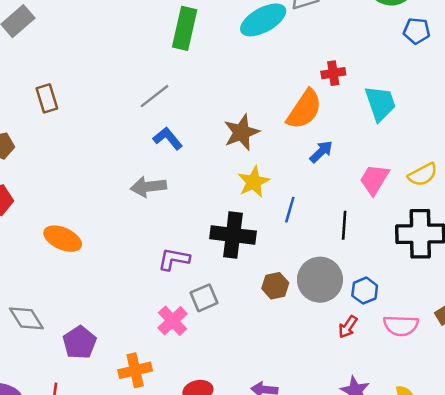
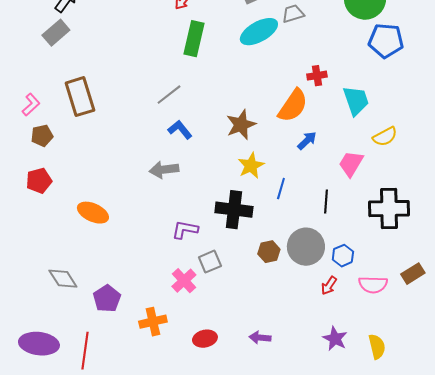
blue pentagon: (417, 31) -> (386, 41), size x1.6
brown rectangle: (47, 98) -> (80, 97), size x1.6
yellow semicircle: (423, 175) -> (385, 137), moved

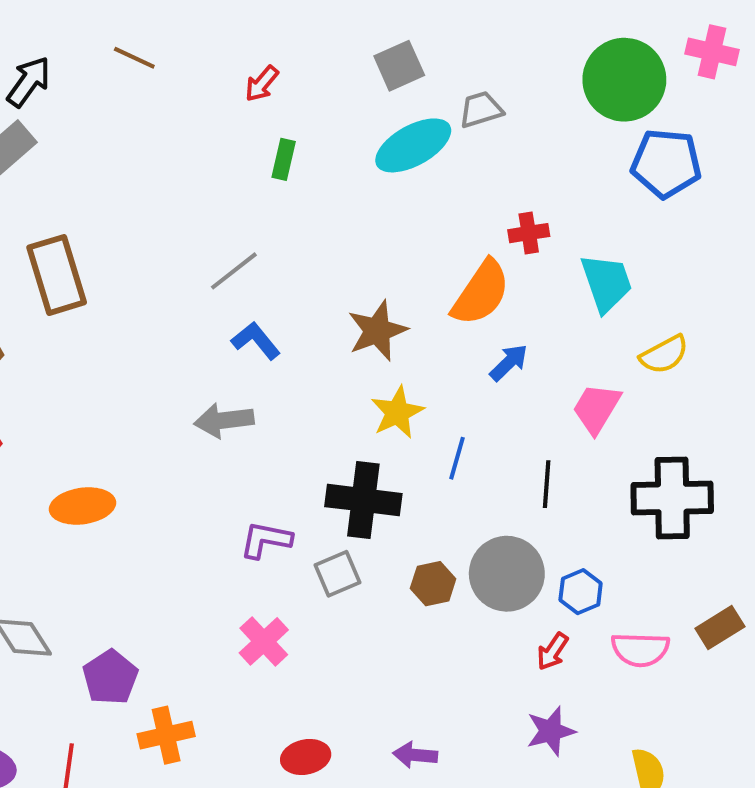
green rectangle: (194, 39) -> (284, 159), size x0.6
orange ellipse: (93, 213) -> (82, 506), turned -32
gray square: (210, 262) -> (337, 574), moved
orange cross: (153, 322) -> (166, 735), moved
purple star: (335, 339) -> (551, 731), moved, turned 30

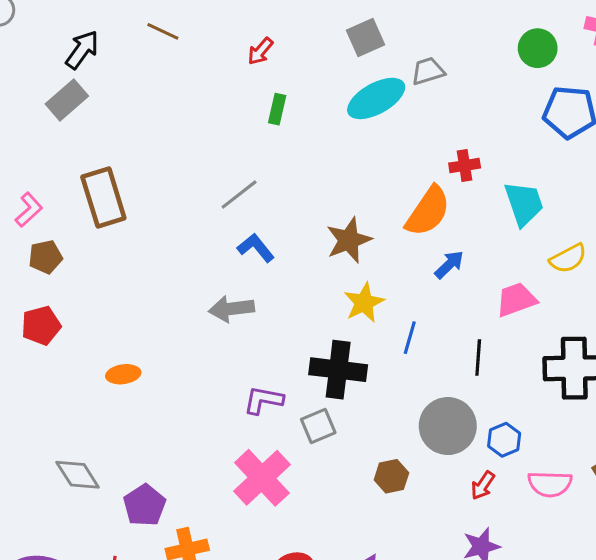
green circle: (624, 80) -> (538, 48), size x0.6
pink trapezoid: (596, 408) -> (516, 300), turned 39
orange ellipse: (82, 506) -> (123, 374), size x0.7
brown hexagon: (433, 584) -> (391, 476), moved
pink cross: (264, 641) -> (262, 478), size x1.5

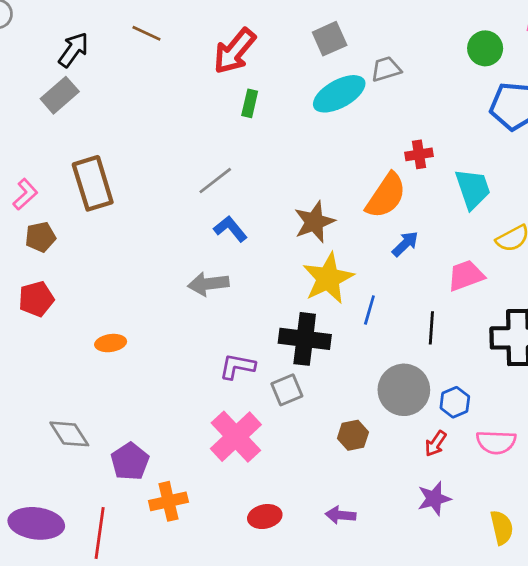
red arrow: (260, 51) -> (235, 51), size x1.8
yellow star: (364, 303) -> (328, 278), size x1.4

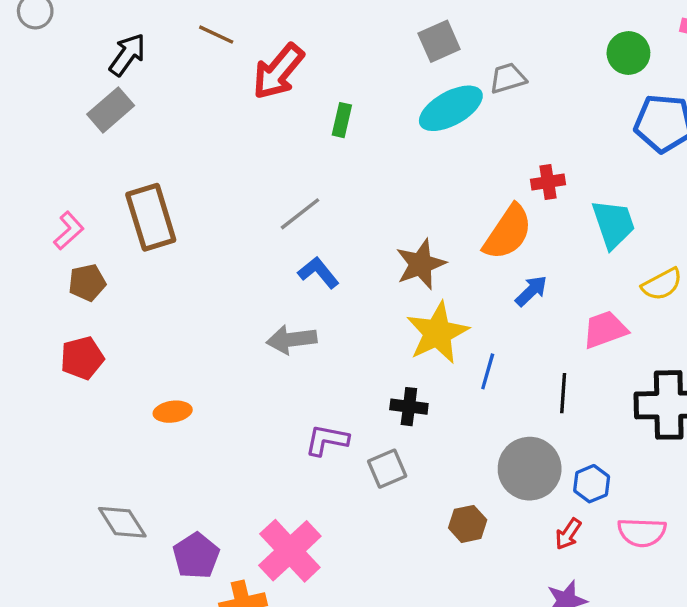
red arrow: (235, 51) -> (278, 71), moved
black cross: (305, 339) -> (409, 407), size x0.6
pink cross: (236, 437) -> (290, 551), moved

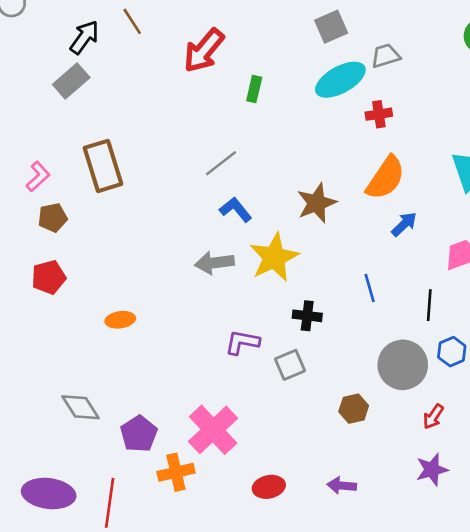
brown line: (216, 35) -> (132, 21), moved, turned 32
red cross: (548, 182) -> (379, 114), moved
yellow star: (437, 333) -> (274, 257), moved
blue line: (488, 371) -> (370, 288), turned -32
blue hexagon: (592, 484) -> (452, 352), moved

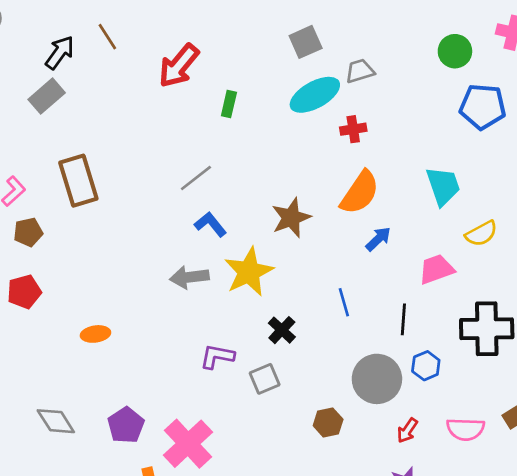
black cross: (307, 316) -> (282, 330), turned 36
purple pentagon: (139, 434) -> (126, 425), moved

